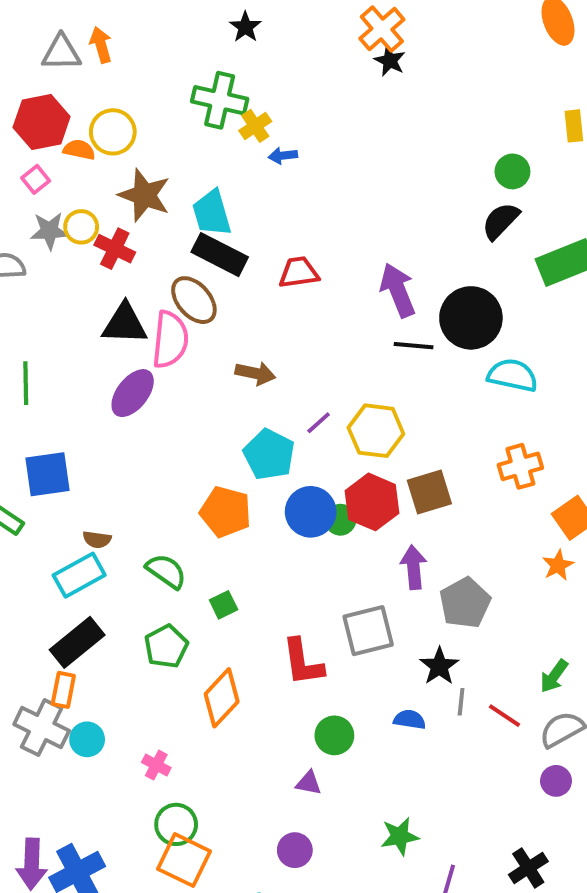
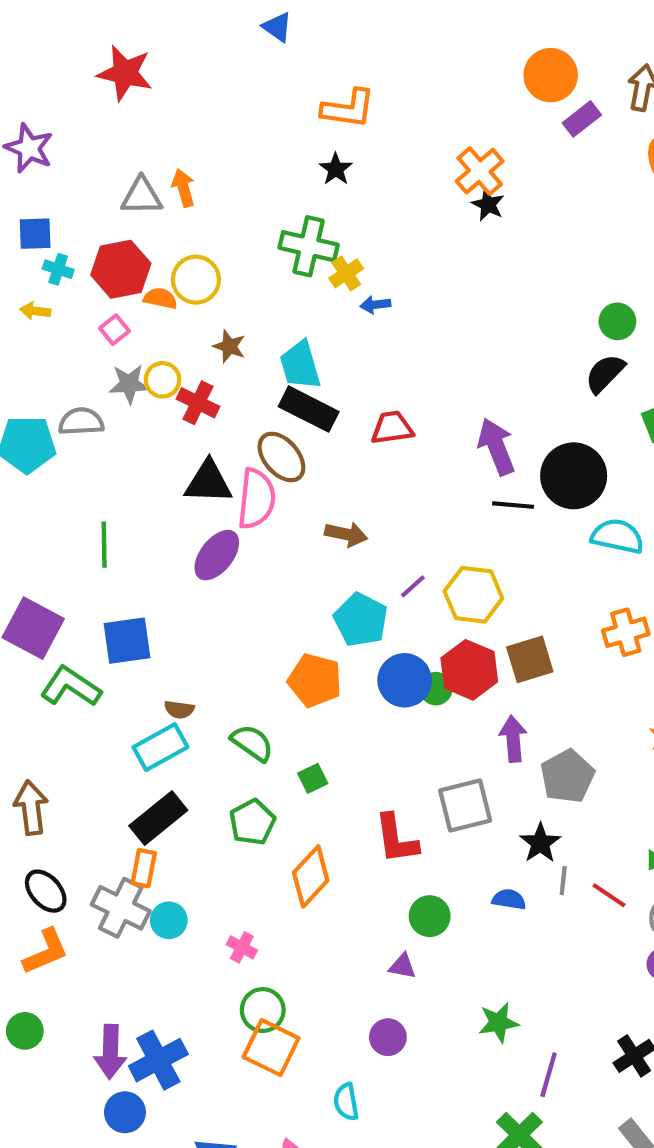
brown star: (144, 195) -> (229, 346), size x0.6

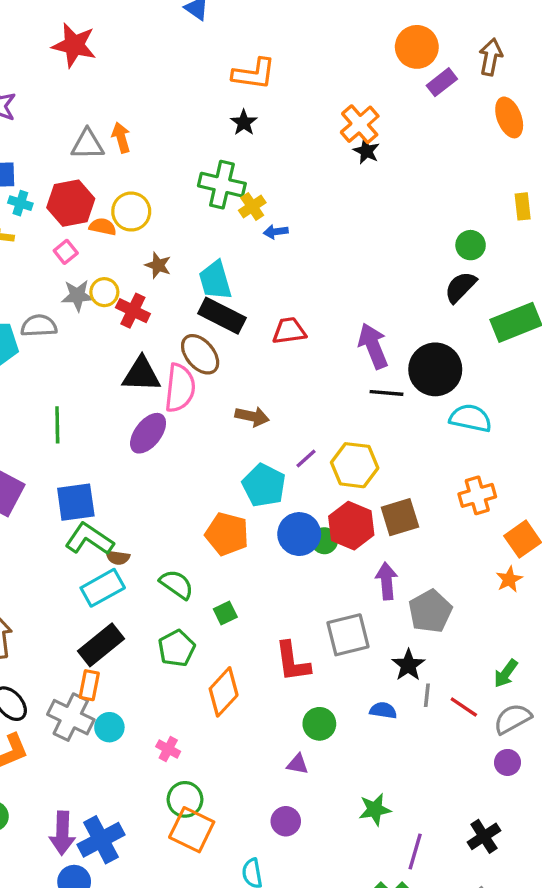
green L-shape: (71, 687) -> (89, 539), moved

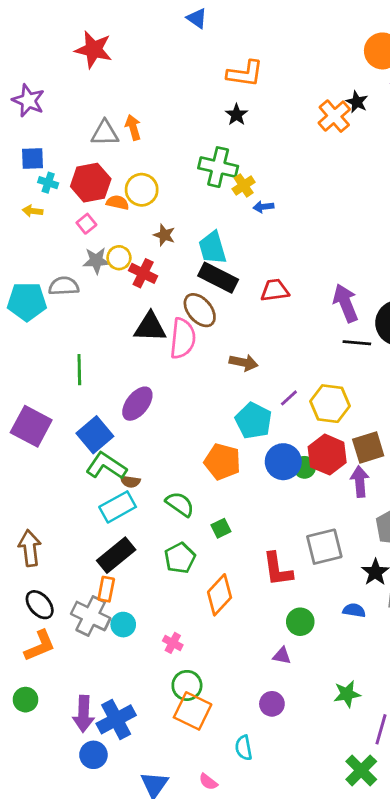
black star: (366, 151) -> (357, 102), moved
purple ellipse: (148, 433) -> (137, 404), moved
blue square: (76, 502) -> (95, 435), turned -32
purple arrow: (387, 581) -> (360, 481), moved

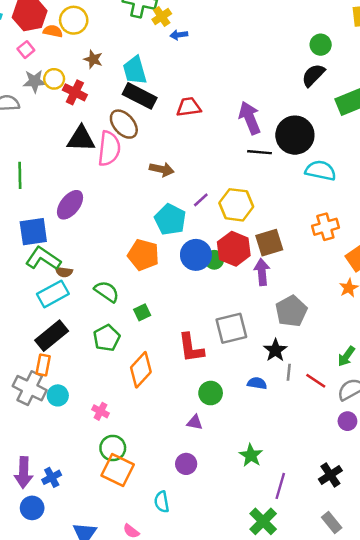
blue square: (95, 435) -> (33, 232), turned 32
green star: (347, 694) -> (251, 455), turned -30
blue cross: (116, 719) -> (52, 477), size x0.6

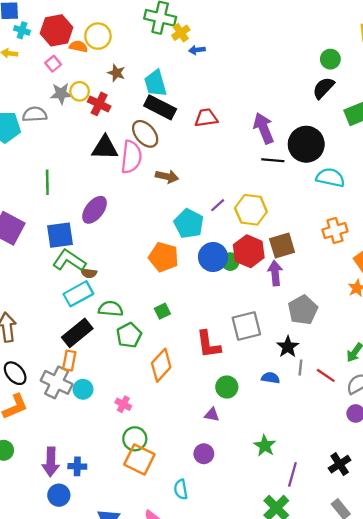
brown arrow: (162, 169) -> (167, 176), moved
green semicircle: (107, 292) -> (111, 309), moved, turned -30
blue cross: (52, 477) -> (77, 466), turned 30

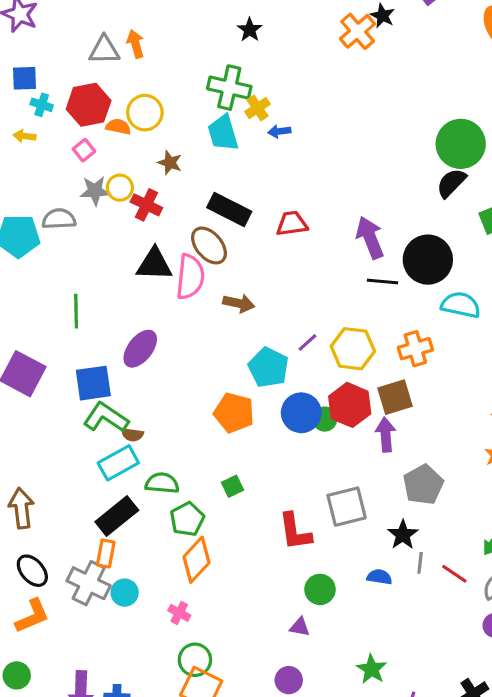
green circle: (330, 59) -> (461, 144), size x1.8
cyan trapezoid: (155, 83) -> (223, 133), moved
orange cross: (335, 231) -> (415, 349), moved
orange diamond: (161, 365) -> (196, 560), moved

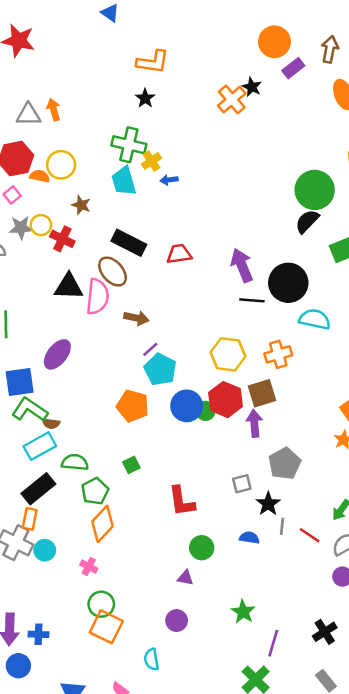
purple line: (307, 342) -> (150, 349), moved
gray square: (347, 507) -> (242, 484), moved, size x0.6

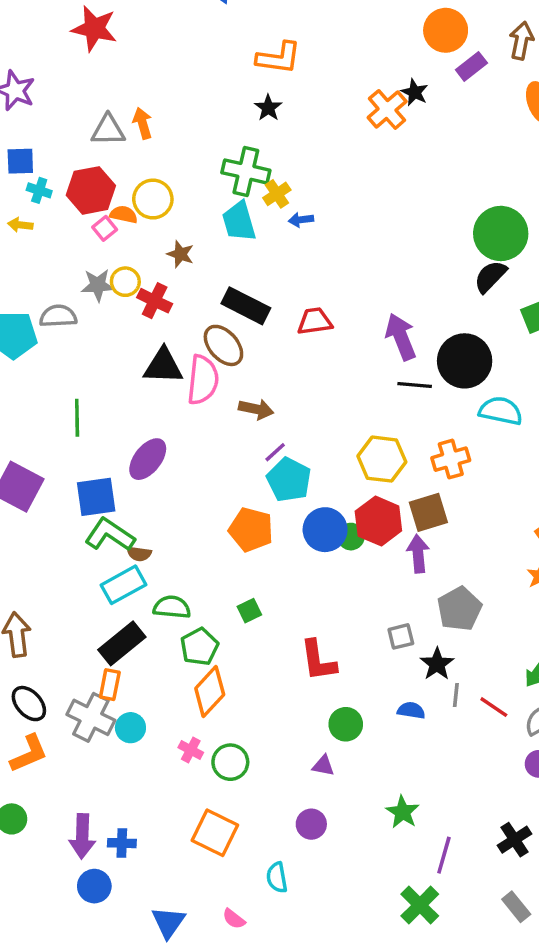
pink square: (12, 195) -> (105, 228), moved
green circle: (101, 604) -> (230, 762), moved

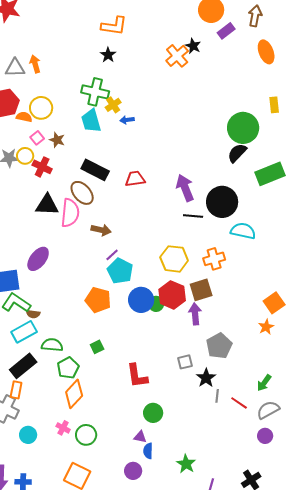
pink square: (105, 228) -> (37, 138), moved
blue semicircle: (411, 710) -> (148, 451), moved, turned -98
cyan circle: (130, 728) -> (28, 435), moved

